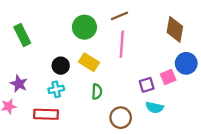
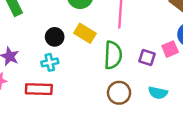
purple square: (147, 85) -> (147, 58), turned 35
green semicircle: (97, 92) -> (113, 55), moved, size x1.6
cyan semicircle: (155, 107) -> (158, 93), moved

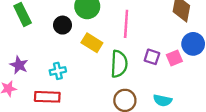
black circle: (55, 37) -> (63, 25), moved
purple square: (147, 58) -> (152, 57), moved

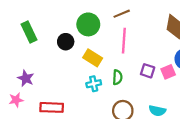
green semicircle: (119, 64) -> (117, 77), size x0.6
cyan cross: (58, 71) -> (94, 84), moved

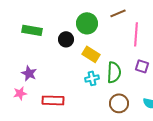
green rectangle: (29, 32) -> (32, 30), turned -54
pink line: (124, 41) -> (136, 34), moved
green semicircle: (117, 77) -> (114, 72), size x1.5

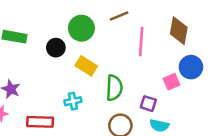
purple square: (142, 66) -> (148, 104), moved
cyan cross: (92, 78) -> (73, 101), moved

